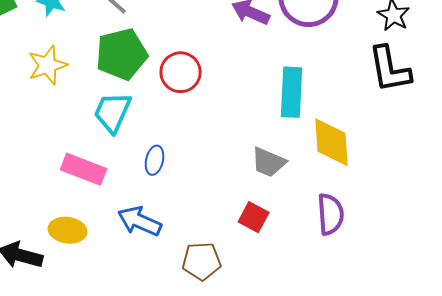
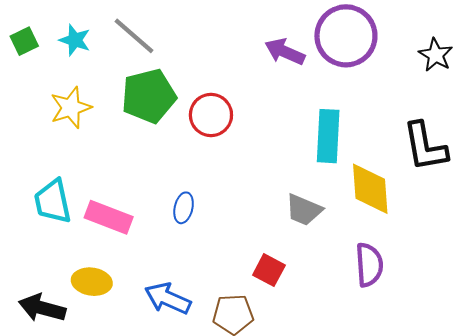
black L-shape: (390, 69) -> (425, 147), moved
cyan trapezoid: (113, 112) -> (53, 201), moved, turned -36
red square: (254, 217) -> (269, 270), moved
blue arrow: (140, 221) -> (168, 299), moved

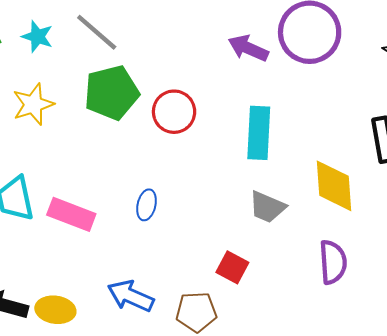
cyan rectangle: (328, 136) -> (259, 133), moved
yellow ellipse: (92, 282) -> (55, 310), moved

